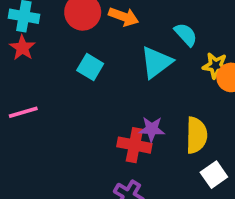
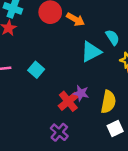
cyan square: (90, 67) -> (36, 70), moved
red cross: (134, 145) -> (68, 101), turned 30

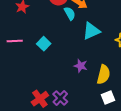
cyan semicircle: (113, 37) -> (70, 13), moved
red cross: (68, 101) -> (40, 99), moved

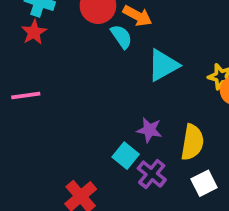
cyan square: (44, 44) -> (126, 156), moved
purple cross: (60, 98) -> (152, 174), moved

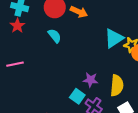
cyan semicircle: (121, 37) -> (55, 36), moved
cyan triangle: (163, 65) -> (114, 38), moved

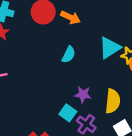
cyan semicircle: (55, 36) -> (69, 55), moved, turned 64

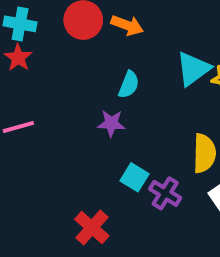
purple star: (83, 94) -> (111, 123), moved

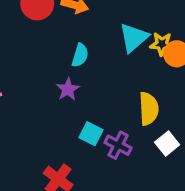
purple star: (111, 123) -> (68, 89), turned -30

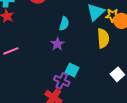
yellow semicircle: (149, 109) -> (103, 38), moved
purple cross: (118, 145) -> (62, 81), moved

